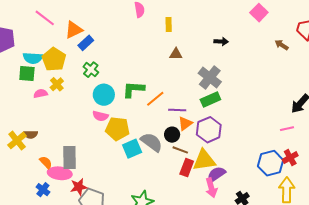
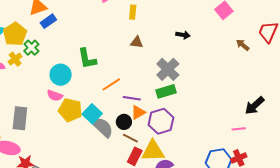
green cross: (91, 70) -> (31, 48), moved
green L-shape: (133, 89) -> (87, 59), moved, turned -110
cyan square: (132, 149) -> (92, 114), moved, turned -30
gray rectangle: (70, 157) -> (20, 118), moved

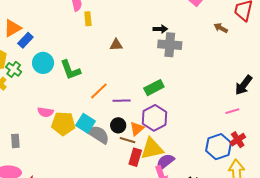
yellow rectangle: (133, 12) -> (88, 19), moved
gray cross: (168, 69) -> (170, 45), moved, turned -30
cyan circle: (61, 75) -> (43, 63), moved
orange triangle: (138, 112) -> (137, 129), moved
gray rectangle: (20, 118) -> (15, 141), size x0.6

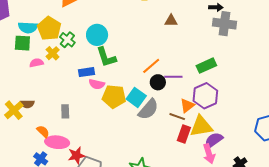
blue rectangle: (25, 40) -> (87, 72), moved, turned 35
green L-shape: (70, 70) -> (106, 57), moved
black circle: (118, 125) -> (158, 82), moved
gray semicircle: (98, 134) -> (148, 109), turned 95

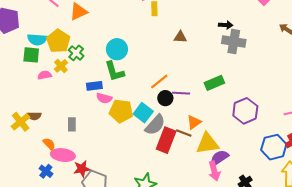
cyan circle: (97, 35) -> (117, 49), moved
purple hexagon: (205, 96) -> (245, 111), moved
red rectangle: (184, 134) -> (166, 140), moved, size x1.4

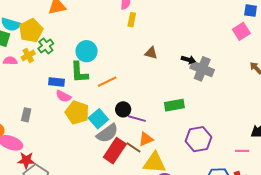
black arrow: (226, 25) -> (188, 60), moved
orange line: (159, 81) -> (107, 82), moved
purple line: (181, 93) -> (137, 119), moved

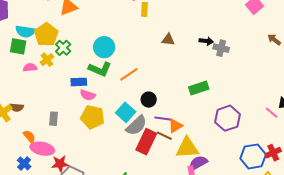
gray cross: (202, 69) -> (221, 48), size x0.7
green L-shape: (79, 72) -> (100, 69), turned -55
yellow pentagon: (77, 112) -> (93, 117), moved
purple line: (137, 119) -> (163, 119), moved
pink line: (242, 151) -> (272, 113), moved, turned 48

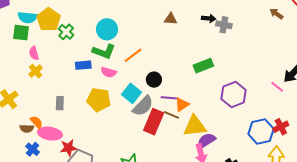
yellow cross: (47, 60) -> (36, 71), moved
pink semicircle: (30, 67) -> (34, 53), turned -96
pink semicircle: (88, 95) -> (109, 72), moved
brown semicircle: (17, 107) -> (27, 128), moved

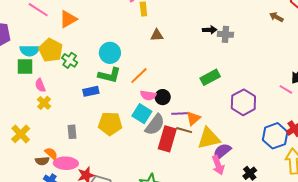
brown triangle: (171, 19) -> (157, 35), moved
pink semicircle: (109, 72) -> (148, 95), moved

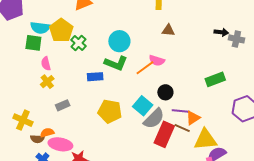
pink semicircle: (148, 95) -> (157, 60), moved
gray rectangle: (72, 132) -> (63, 105), moved, turned 64
yellow cross: (21, 134) -> (23, 120), moved, turned -30
orange semicircle: (51, 153) -> (47, 133), turned -64

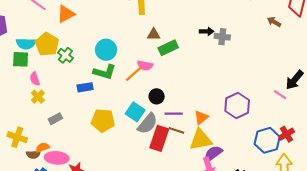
green rectangle: (215, 79) -> (168, 48), moved
orange triangle: (193, 118) -> (201, 118), moved

